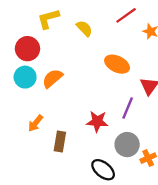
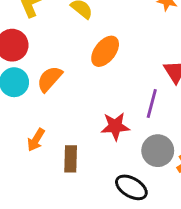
orange ellipse: (117, 64) -> (105, 51), moved, turned -70

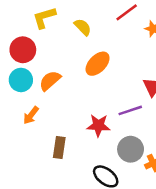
purple line: (152, 103) -> (130, 110), turned 50
orange arrow: (36, 140) -> (31, 115), moved

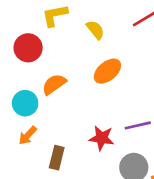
cyan circle: (21, 80) -> (25, 103), moved
orange arrow: (31, 115) -> (28, 135), moved

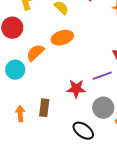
orange ellipse: (107, 71) -> (62, 38), moved, turned 30
orange arrow: (28, 135) -> (20, 114), moved, turned 140

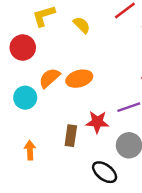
orange ellipse: (62, 38) -> (79, 79), moved
brown rectangle: (44, 108) -> (71, 136), moved

